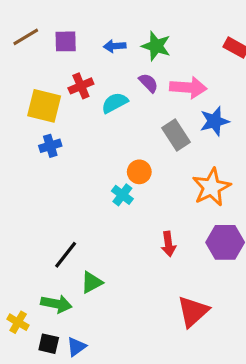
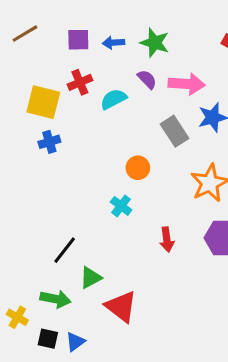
purple square: (66, 41) -> (78, 40), moved
cyan cross: (122, 195) -> (121, 206), moved
red triangle: (193, 311) -> (121, 307), moved, turned -40

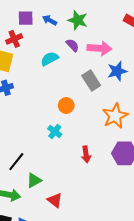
blue arrow: (113, 43) -> (50, 20), turned 32
red cross: (80, 82) -> (14, 39), moved
red triangle: (121, 307) -> (55, 200), size x0.7

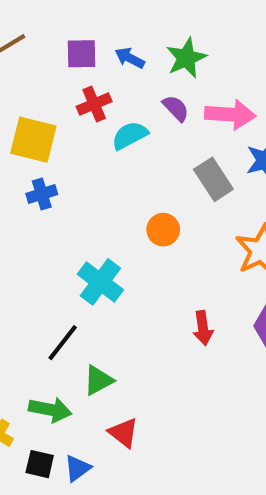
green star: (78, 20) -> (186, 58), turned 30
red cross: (14, 39) -> (94, 104), moved
cyan cross: (55, 131) -> (100, 282), moved, size x1.5
red triangle: (55, 200) -> (123, 433), moved

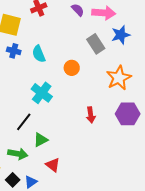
cyan semicircle: (130, 135) -> (39, 54), moved, turned -84
blue cross: (42, 194) -> (14, 51), turned 32
black square: (40, 464) -> (13, 180), turned 32

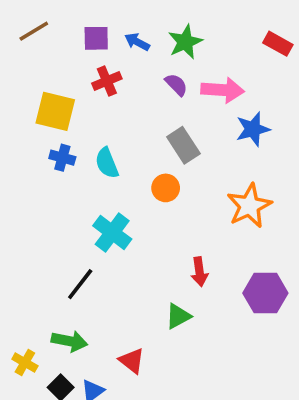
gray rectangle: (96, 44) -> (183, 145), moved
purple hexagon: (128, 114) -> (265, 293), moved
green triangle: (41, 140) -> (178, 316), moved

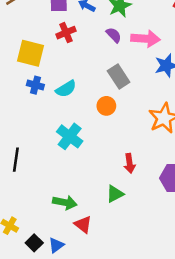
cyan semicircle: (107, 163) -> (66, 89), turned -100
black line: (80, 284) -> (16, 160), moved, turned -30
green arrow: (69, 341) -> (65, 202), moved

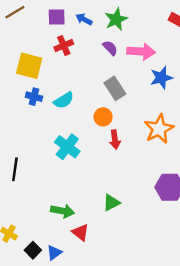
red arrow: (130, 163) -> (115, 140), moved

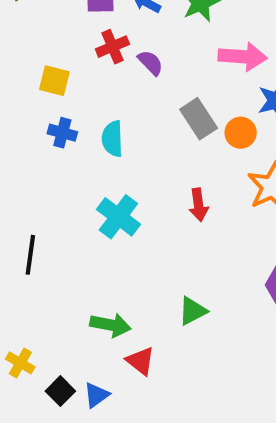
purple semicircle: (110, 48) -> (150, 63), moved
yellow square: (29, 66) -> (54, 81), size x0.7
cyan semicircle: (64, 100) -> (112, 139), turned 120
orange circle: (103, 117) -> (241, 133), moved

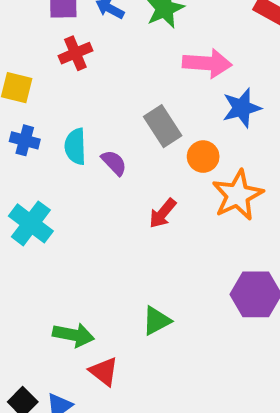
purple semicircle: (150, 63) -> (114, 163), moved
orange circle: (241, 133) -> (203, 157), moved
red arrow: (199, 205) -> (163, 213), turned 48
cyan cross: (118, 217) -> (31, 223), moved

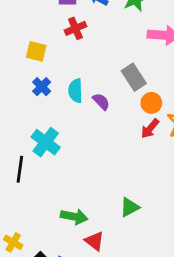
blue cross: (25, 140) -> (42, 87), turned 30
orange circle: (203, 157) -> (151, 103), moved
red arrow: (163, 213) -> (150, 129), moved

